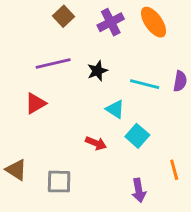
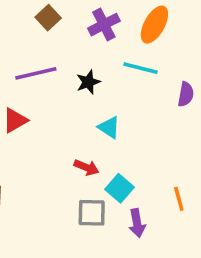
orange ellipse: (154, 22) -> (154, 25), turned 64
cyan line: (145, 84) -> (140, 68), moved
cyan square: (137, 136) -> (120, 188), moved
gray square: (59, 182) -> (92, 213), moved

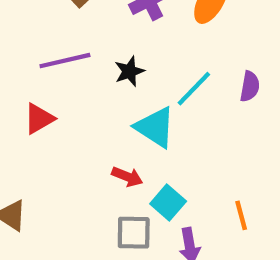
cyan line: (140, 68) -> (194, 89), moved, turned -60
cyan triangle: (109, 127) -> (155, 127), size x1.5

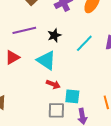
cyan triangle: (155, 127) -> (46, 60), moved
cyan square: (168, 202) -> (72, 96), turned -35

